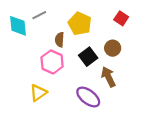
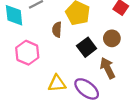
pink hexagon: (52, 62) -> (27, 53), moved
yellow triangle: (38, 93) -> (57, 83), moved, turned 30

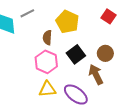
brown circle: (112, 38) -> (105, 53), moved
pink hexagon: (27, 53) -> (46, 62), moved

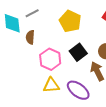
brown semicircle: (47, 38) -> (30, 37), moved

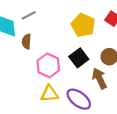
yellow pentagon: (70, 21) -> (83, 25), moved

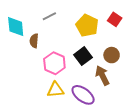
gray line: (29, 15) -> (49, 16), moved

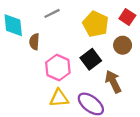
brown circle: (112, 55) -> (123, 45), moved

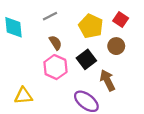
brown semicircle: (34, 42) -> (55, 43), moved, turned 144
yellow triangle: (59, 98) -> (23, 96), moved

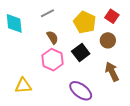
brown arrow: (107, 80) -> (112, 72), moved

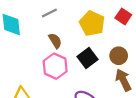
brown circle: (108, 40) -> (119, 56), moved

